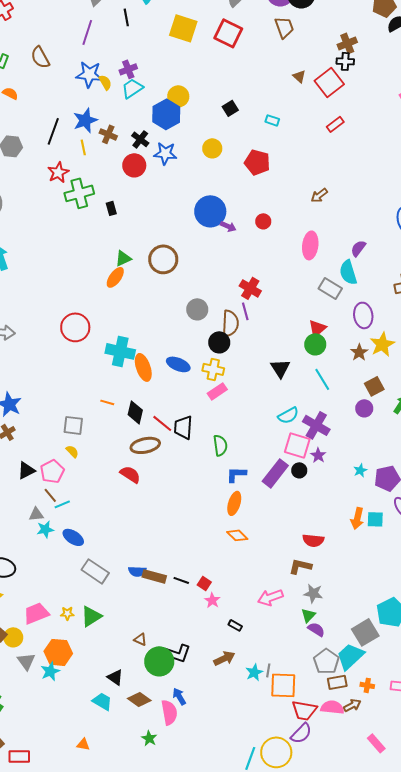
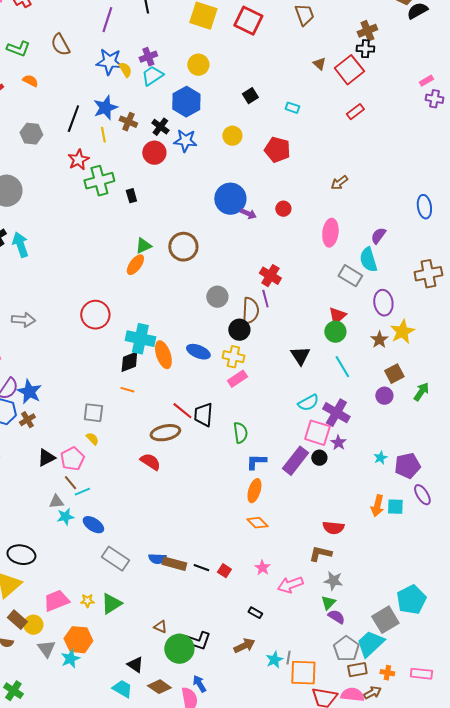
yellow circle: (178, 96) -> (198, 65), moved
black diamond: (135, 412) -> (129, 362), moved, turned 55
pink star: (212, 600) -> (262, 568), moved

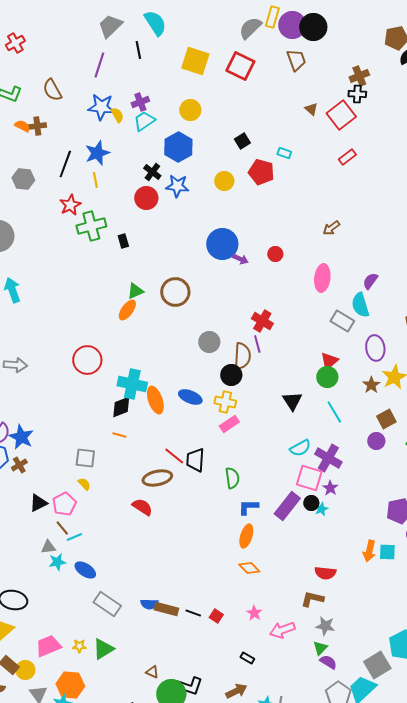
brown cross: (128, 122) -> (37, 126), moved, turned -30
red pentagon: (277, 150) -> (261, 172), moved
cyan star: (380, 458) -> (321, 509), moved

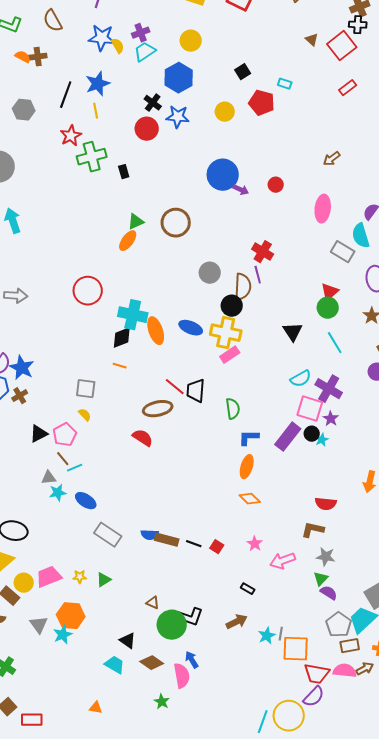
yellow cross: (225, 402) -> (226, 333), size x1.4
green triangle: (103, 649) -> (104, 580), size x0.7
yellow circle: (25, 670) -> (24, 583), moved

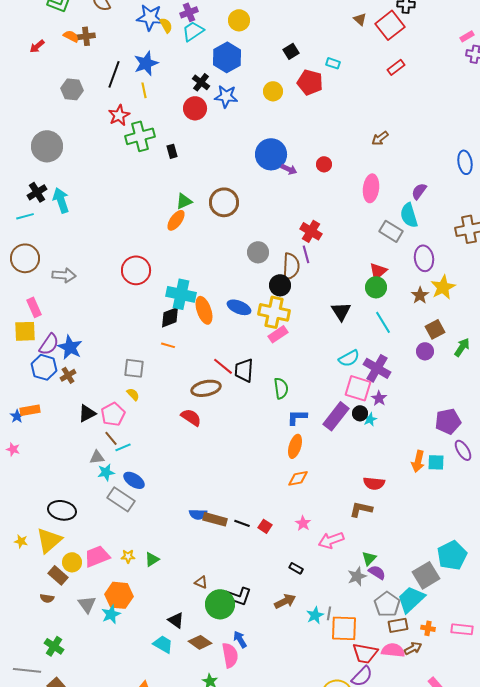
orange diamond: (250, 499) -> (298, 478), turned -55
gray rectangle: (108, 535) -> (121, 499), moved
gray star: (326, 557) -> (357, 576), moved, turned -30

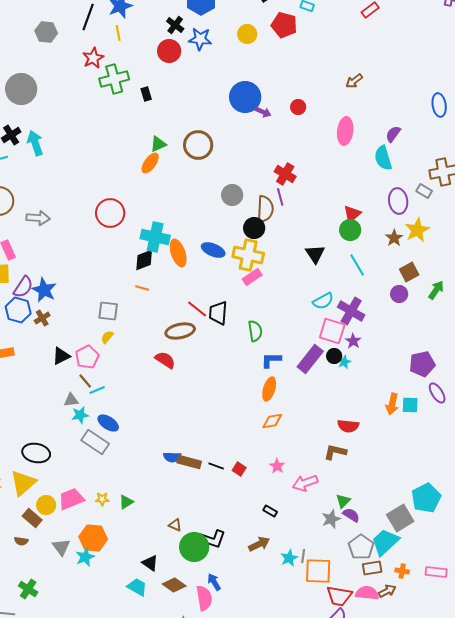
gray rectangle: (391, 231) -> (424, 191), moved, size x0.7
yellow semicircle: (133, 394) -> (107, 337), turned -96

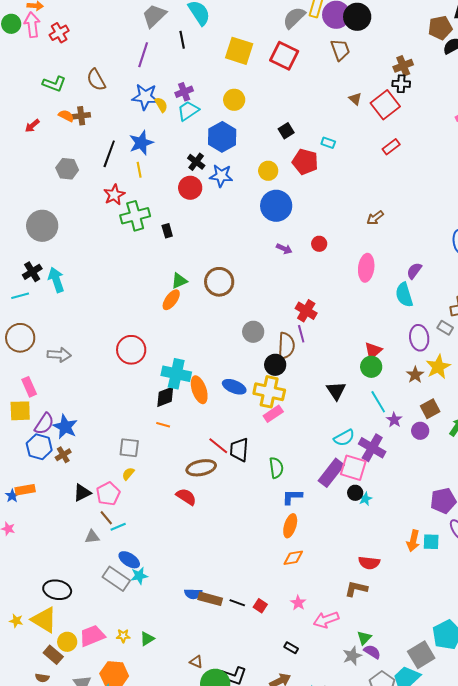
blue circle: (245, 97) -> (276, 206), moved
purple star: (353, 341) -> (394, 420), moved
purple rectangle: (310, 359) -> (331, 473), moved
cyan star: (80, 415) -> (139, 576), moved
yellow triangle: (23, 483) -> (44, 620), turned -48

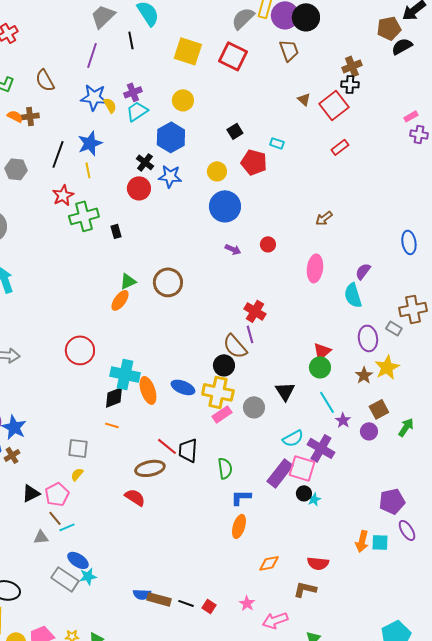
gray circle: (253, 332) -> (254, 407), moved
brown semicircle: (286, 346) -> (235, 346), turned 136
orange diamond: (293, 558) -> (269, 563), moved

